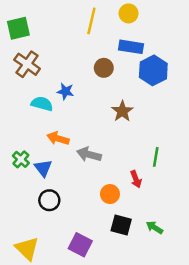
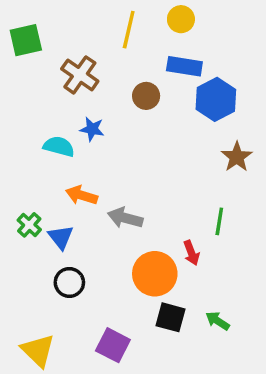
brown cross: (27, 64) -> (80, 75), moved
brown star: (122, 111) -> (237, 157), moved
orange circle: (110, 194) -> (155, 274), size x1.6

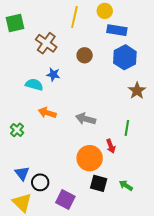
blue rectangle: (184, 66) -> (117, 30), moved
gray arrow: (125, 218) -> (86, 119), moved
blue triangle: (61, 237) -> (22, 173), moved
black circle: (69, 282) -> (40, 182), moved

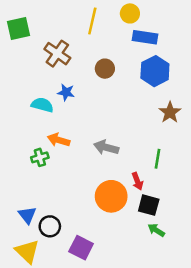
green cross: (17, 130) -> (40, 157), moved, turned 32
black square: (99, 183) -> (149, 205), moved

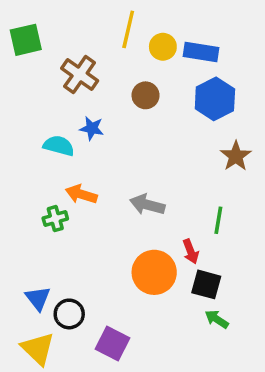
yellow circle: (130, 13) -> (163, 47), moved

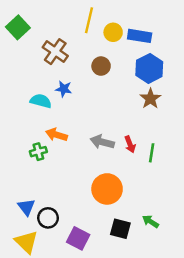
green square: (26, 40) -> (18, 27), turned -30
brown star: (236, 156) -> (150, 99), moved
red arrow: (191, 251) -> (130, 144), moved
black square: (206, 284) -> (120, 229), moved

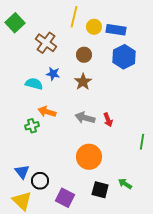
brown star: (150, 99) -> (83, 82), moved
green line: (152, 153) -> (142, 142), moved

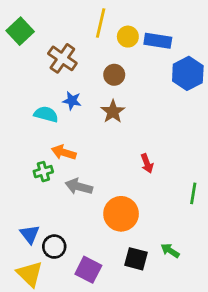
blue hexagon: (124, 57) -> (188, 73), moved
gray arrow: (85, 118) -> (79, 187), moved

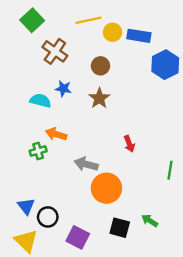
yellow line: (101, 23) -> (89, 20), turned 65
green square: (20, 31) -> (32, 20), moved
gray arrow: (79, 187) -> (86, 164), moved

